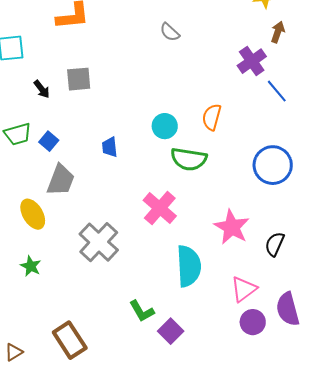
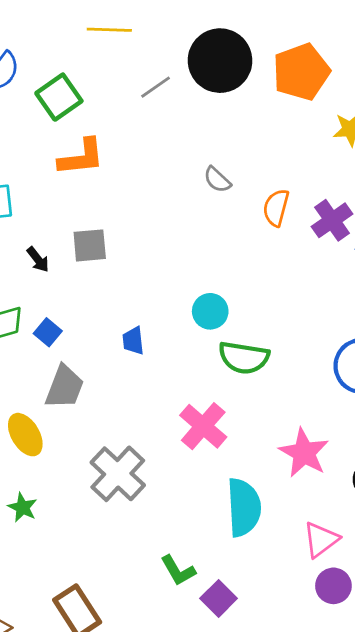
orange semicircle: (212, 117) -> (276, 208), moved

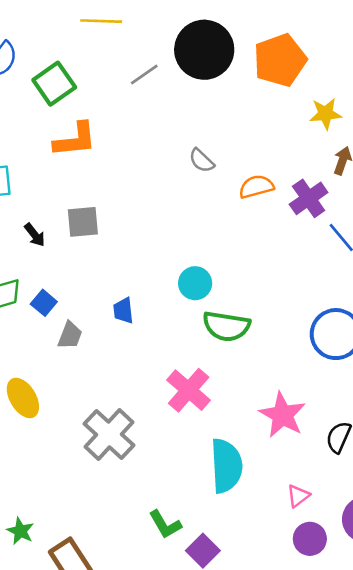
orange semicircle: (276, 208) -> (256, 187), turned 60
gray trapezoid: (65, 387) -> (70, 335), moved, size x0.7
green star: (22, 507) -> (20, 531), moved
pink triangle: (321, 540) -> (298, 496), size x0.7

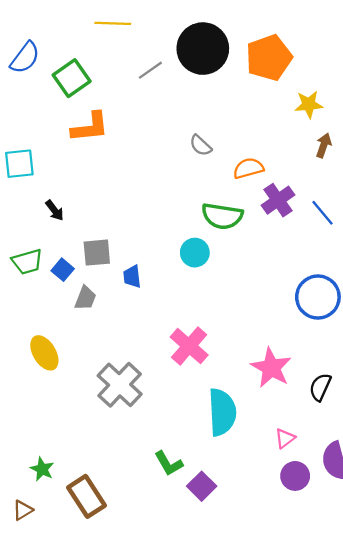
purple cross: (309, 198) -> (278, 200), moved
gray square: (83, 222) -> (97, 253), moved
green semicircle: (226, 326) -> (222, 216), moved

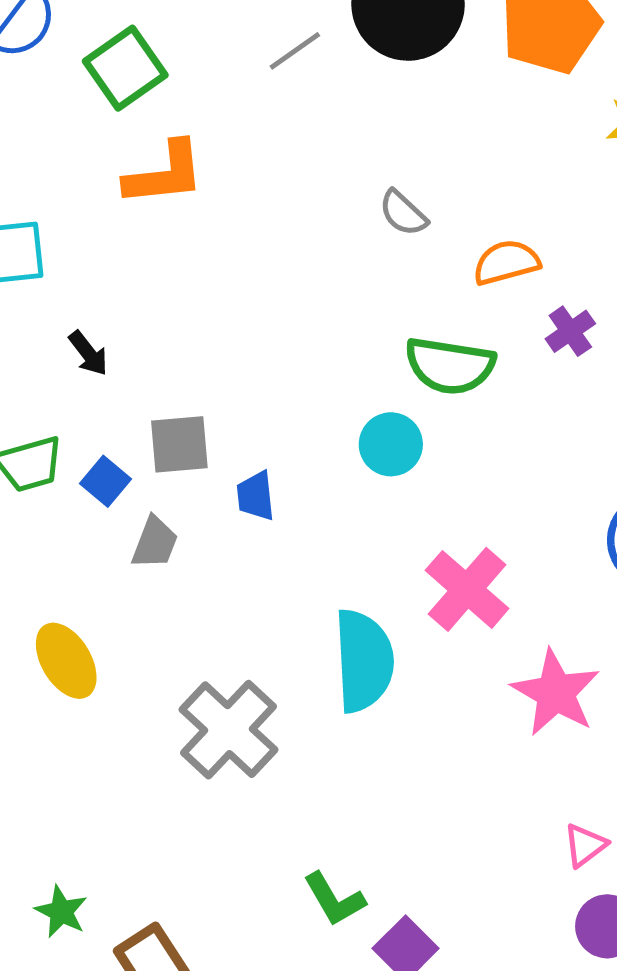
purple cross: (278, 200) -> (570, 331), size x0.7
pink cross: (189, 346) -> (467, 589), moved
cyan semicircle: (222, 412) -> (364, 661), moved

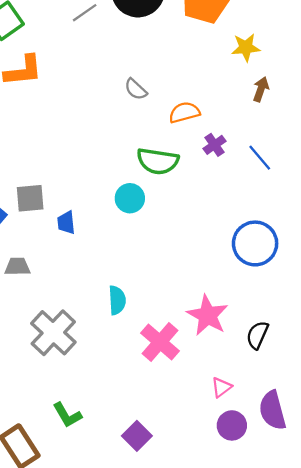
gray trapezoid: (155, 543) -> (17, 267), moved, turned -112
pink cross: (467, 589) -> (160, 342), moved
cyan semicircle: (364, 661) -> (117, 300), size x0.6
green L-shape: (334, 899) -> (67, 415), moved

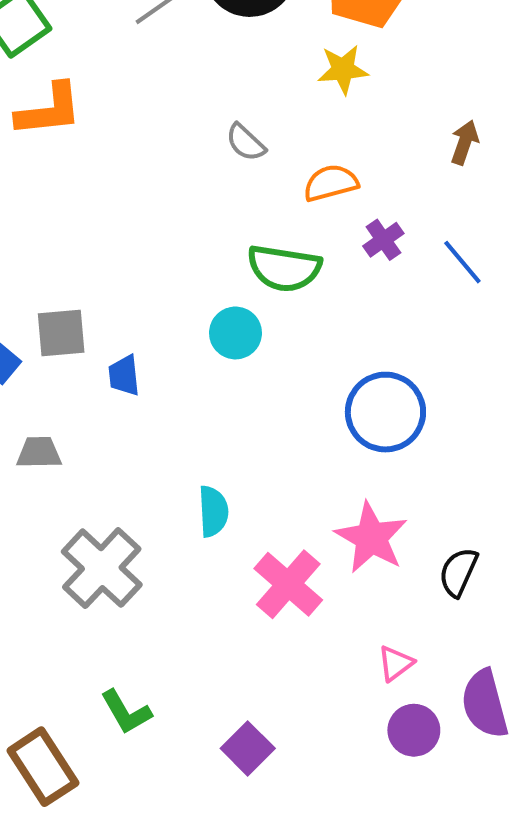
yellow star: (246, 47) -> (343, 70), moved
blue circle: (255, 243) -> (385, 412), moved

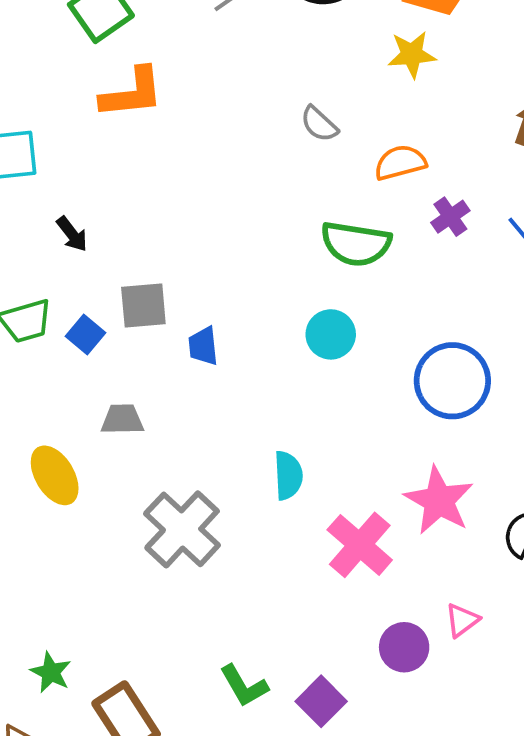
cyan circle: (235, 333) -> (331, 334), moved
green L-shape: (126, 712) -> (244, 686), moved
purple circle: (414, 730) -> (404, 647), moved

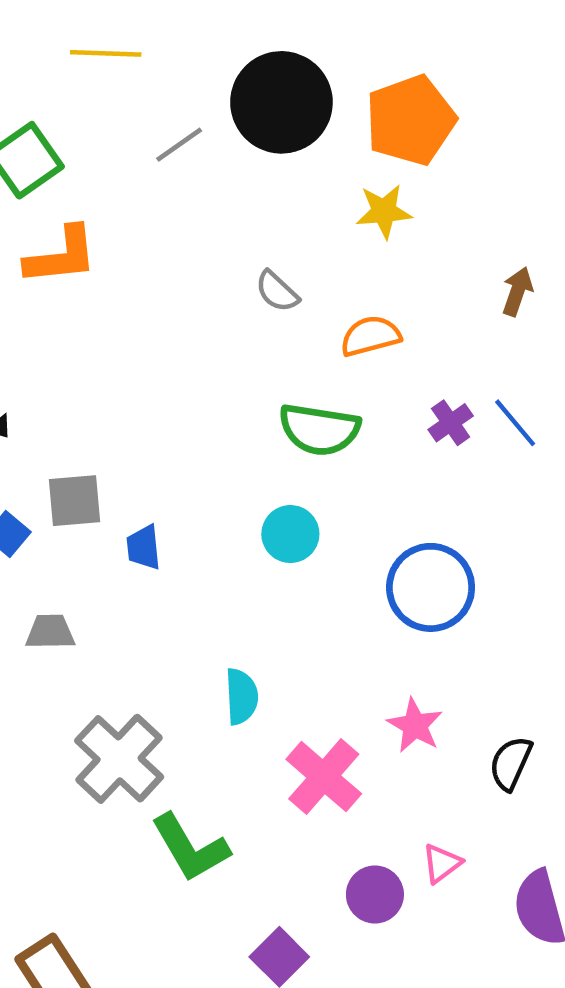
purple cross: (450, 217) -> (451, 423), moved
pink star: (439, 500) -> (415, 725), size x0.7
green L-shape: (244, 686) -> (190, 848), moved, size x1.4

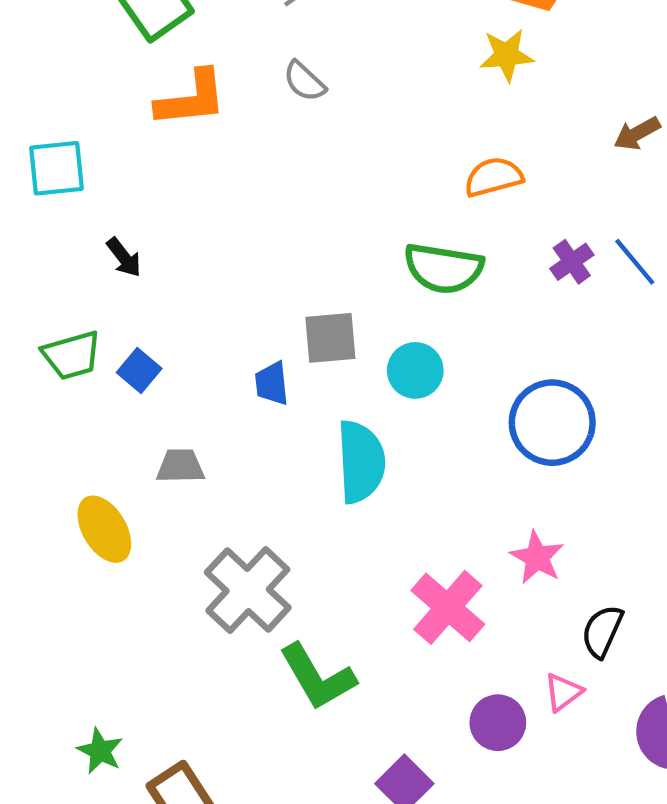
gray semicircle: (277, 291) -> (304, 81), moved
brown arrow: (517, 291) -> (637, 133), turned -138
gray square: (75, 501) -> (330, 338), moved
cyan semicircle: (241, 696) -> (361, 462), moved, size x1.5
black semicircle: (511, 763) -> (602, 631), moved

